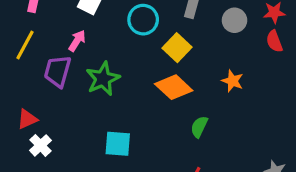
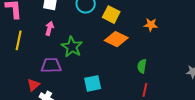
purple trapezoid: (58, 71) -> (51, 65), moved, turned 90
green semicircle: (199, 127) -> (142, 66), moved

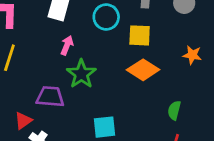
yellow square: (111, 15) -> (140, 35), turned -30
pink arrow: (49, 28) -> (67, 45), moved

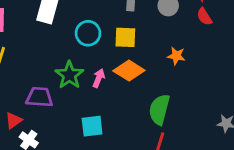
cyan circle: (106, 17) -> (88, 33), moved
pink arrow: (67, 45) -> (99, 78), moved
green semicircle: (174, 110) -> (159, 109), size x1.6

